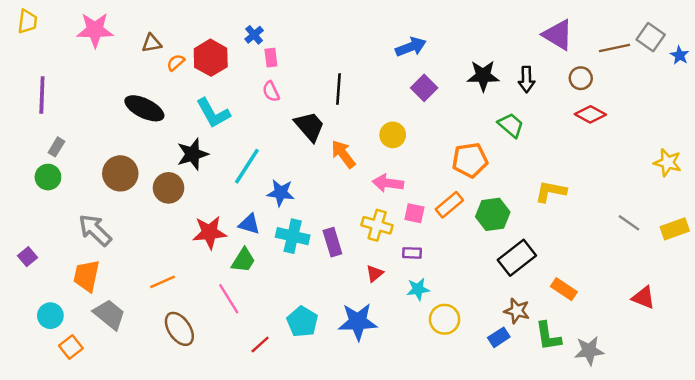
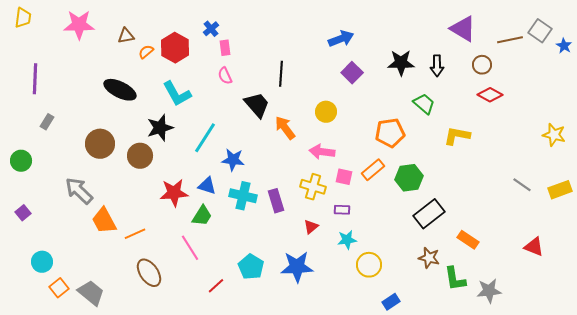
green circle: (48, 177) -> (21, 161), moved
yellow L-shape: (551, 191) -> (457, 136), moved
orange trapezoid: (87, 276) -> (104, 221), moved, turned -40
gray trapezoid: (109, 314) -> (91, 293), moved
blue rectangle: (499, 337) -> (391, 302), moved

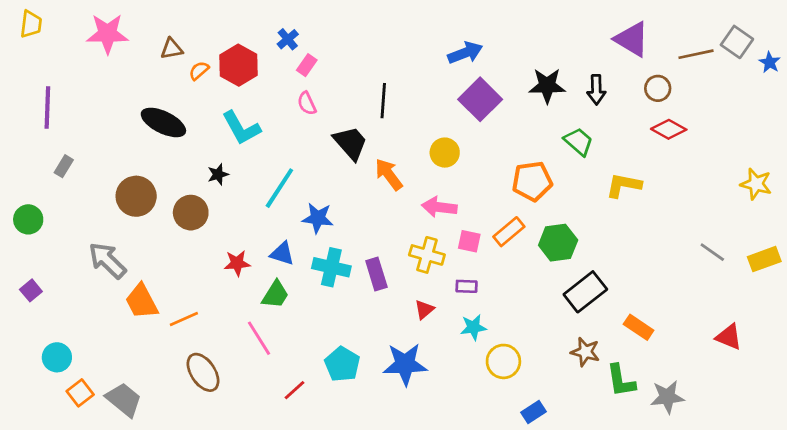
pink rectangle: (225, 48) -> (307, 65), turned 42
purple square: (352, 73) -> (480, 99), size x1.4
black star: (160, 128) -> (218, 174), size x0.6
red star: (174, 193) -> (237, 263), size x0.7

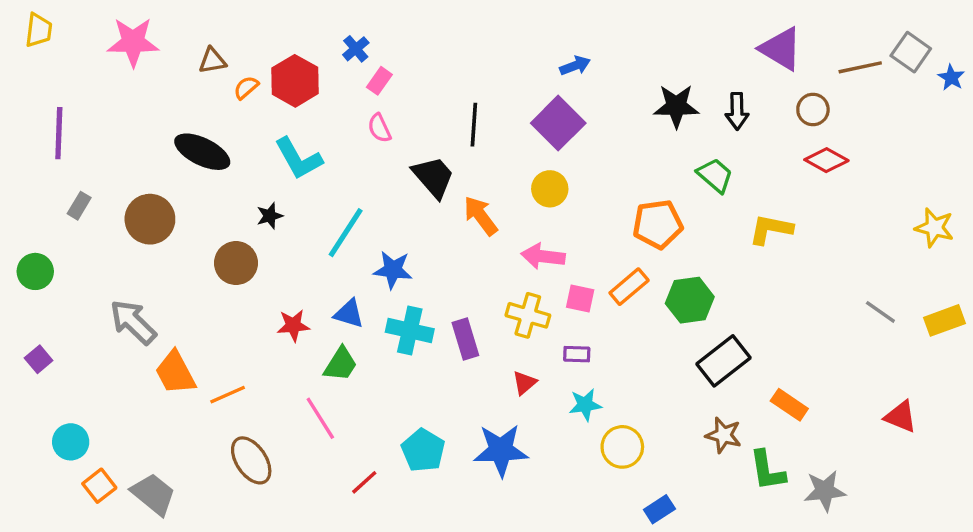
blue arrow: (465, 53) -> (575, 66), size x0.7
purple square: (480, 99) -> (558, 123), moved
brown circle: (136, 196) -> (150, 219), moved

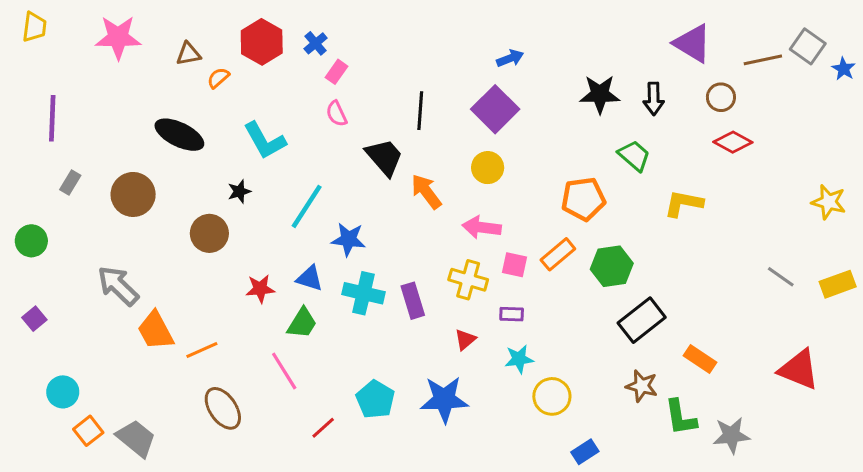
red hexagon: (295, 81) -> (262, 42), moved
red triangle: (901, 417) -> (799, 369), size x1.4

